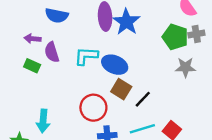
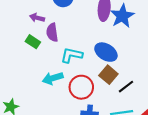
cyan L-shape: (86, 56) -> (72, 55), moved
cyan arrow: (43, 121) -> (53, 78), moved, turned 60

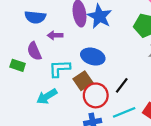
purple arrow: (37, 18) -> (55, 35), moved
brown square: (108, 75) -> (83, 81), moved, turned 30
red circle: (81, 87) -> (96, 95), moved

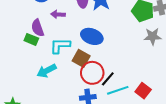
green rectangle: (18, 65) -> (31, 39), moved
brown square: (83, 81) -> (81, 58), turned -30
black line: (122, 85) -> (108, 79), moved

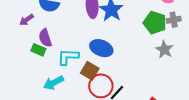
purple arrow: (58, 14) -> (27, 20), moved, turned -40
gray star: (153, 36) -> (164, 50), turned 30

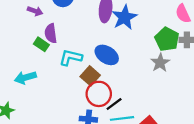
purple arrow: (27, 20) -> (35, 11), turned -136
gray star: (164, 50) -> (160, 63), moved
cyan arrow: (53, 83) -> (25, 78), moved

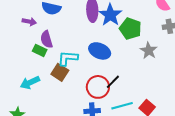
green pentagon: (167, 39) -> (130, 29), moved
brown square: (90, 76) -> (60, 72), moved
black line: (114, 104) -> (113, 82), moved

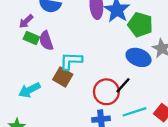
purple arrow: (29, 22) -> (26, 21), turned 128
green rectangle: (40, 50) -> (31, 38), moved
blue ellipse: (100, 51) -> (139, 57), moved

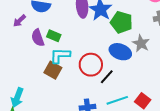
green rectangle: (31, 38) -> (54, 36), moved
cyan arrow: (29, 90) -> (17, 98), moved, turned -42
red circle: (106, 92) -> (91, 65), moved

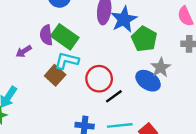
purple arrow: (19, 21) -> (24, 51), moved
green rectangle: (54, 36) -> (65, 37), size x1.6
blue ellipse: (120, 52) -> (148, 81), moved

